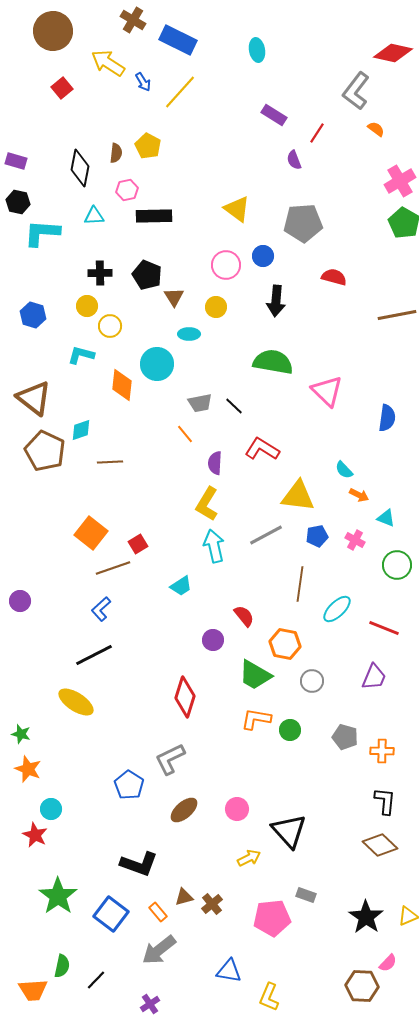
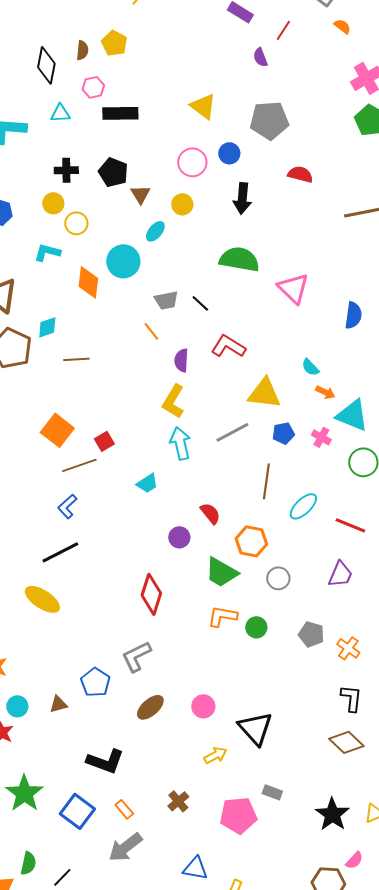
cyan ellipse: (189, 334) -> (155, 231), turned -50
cyan triangle: (386, 518) -> (352, 415), size x1.8
orange cross: (382, 751) -> (348, 648), turned 35
brown triangle: (184, 897) -> (58, 704), moved

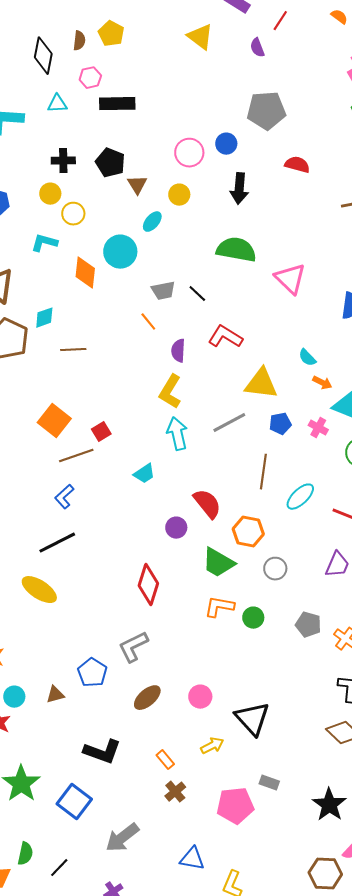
yellow triangle: (203, 106) -> (200, 37), moved
red semicircle: (210, 513) -> (207, 504), size x1.4
orange rectangle: (124, 809) -> (165, 760), moved

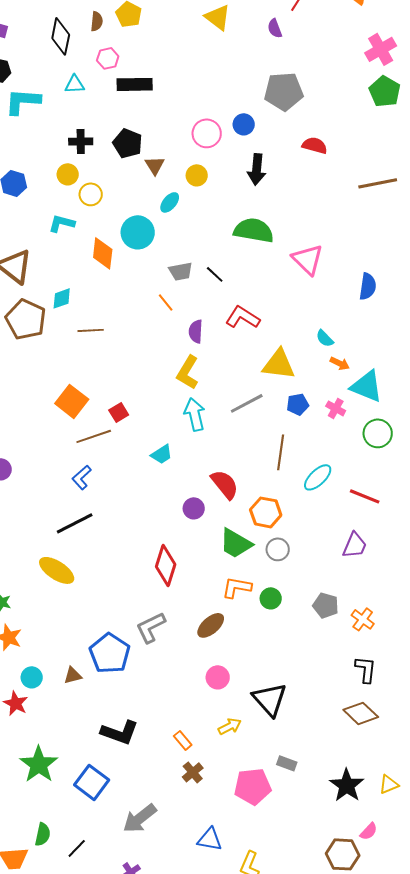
gray circle: (275, 569) -> (278, 549), moved
blue pentagon: (92, 673) -> (110, 653), size x1.4
brown ellipse: (147, 698) -> (211, 625), moved

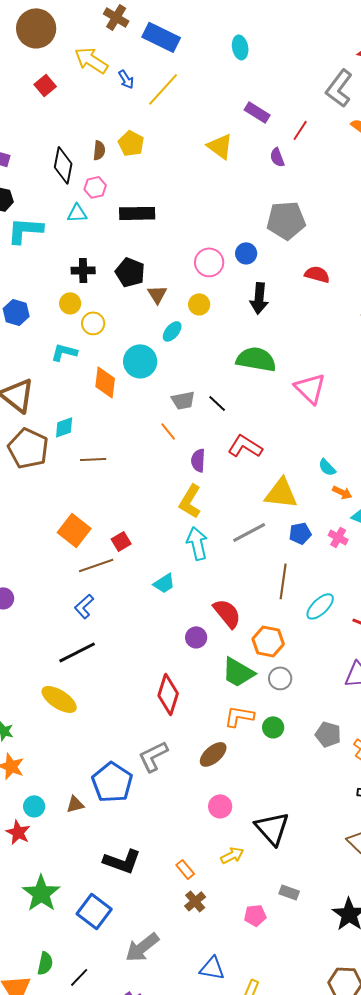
pink hexagon: (108, 58) -> (95, 187), moved
pink pentagon: (253, 786) -> (255, 915), size x0.6

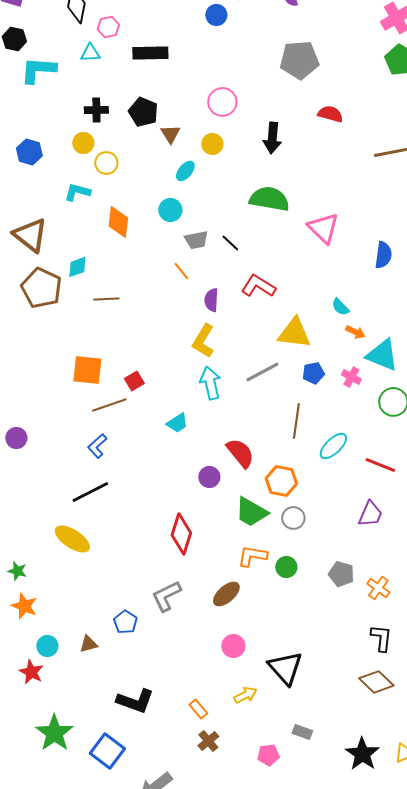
blue circle: (246, 253) -> (216, 15), moved
cyan circle: (140, 361) -> (170, 210), moved, size x0.7
orange square: (74, 530) -> (87, 370), turned -32
blue pentagon: (112, 782) -> (125, 622), size x0.6

